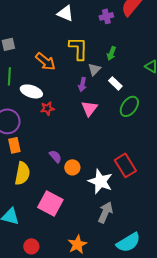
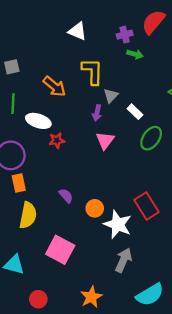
green arrow: (111, 53) -> (135, 54), moved, turned -96
orange circle: (72, 167) -> (95, 208), moved

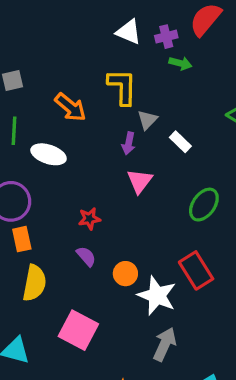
white triangle: (77, 31) -> (129, 32), moved
green ellipse: (151, 138) -> (204, 205), moved
red star: (57, 140) -> (89, 219), moved

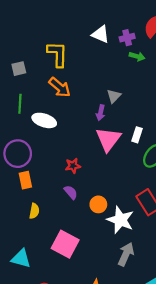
yellow L-shape: (122, 87) -> (57, 54), moved
white rectangle: (180, 142) -> (137, 135), moved, turned 64
pink triangle: (140, 181) -> (108, 139), size x1.4
yellow semicircle: (34, 283) -> (34, 211), size x0.6

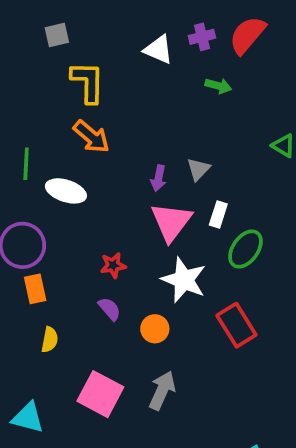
purple cross: (127, 38) -> (202, 37), moved
gray square: (19, 69) -> (57, 35), moved
gray triangle: (114, 96) -> (198, 169), moved
white star: (120, 220) -> (184, 280), moved
gray arrow: (126, 254) -> (162, 390), moved

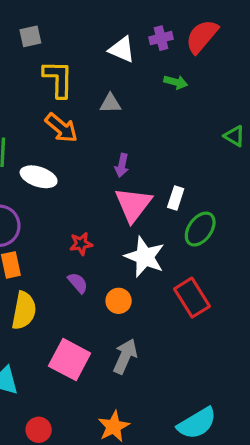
gray triangle: (198, 169) -> (110, 103), moved, turned 45
yellow semicircle: (50, 340) -> (24, 311), size x1.6

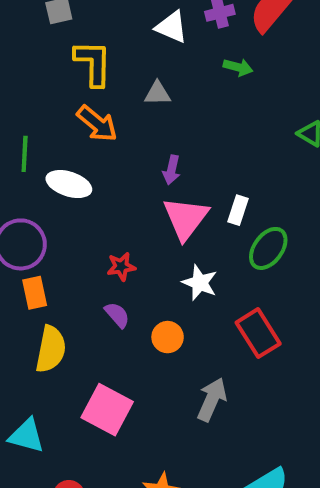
white star: (145, 257) -> (200, 283), size x0.7
gray arrow: (125, 356) -> (212, 399), moved

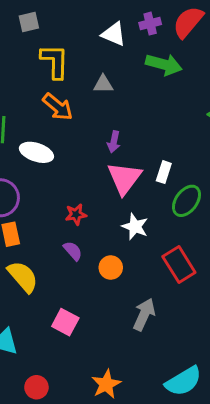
green arrow: (238, 67) -> (164, 64), size x1.6
yellow semicircle: (51, 349) -> (23, 277), turned -52
pink square: (107, 410) -> (65, 322), size x0.7

